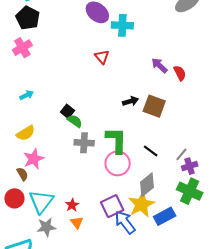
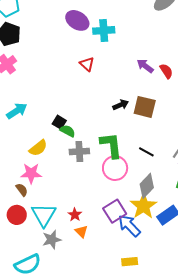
cyan arrow: (27, 95) -> (17, 111), size x1.5
yellow semicircle: (26, 133) -> (38, 148), moved
pink star: (34, 159) -> (31, 173), turned 30

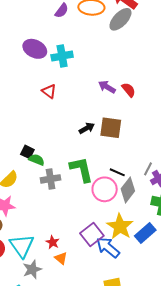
pink circle: (115, 168) -> (105, 189), moved
gray diamond: (147, 186) -> (128, 190), moved

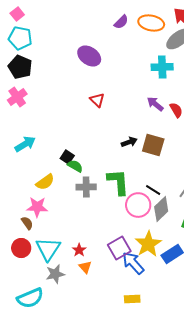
cyan cross: (62, 56) -> (162, 67), moved

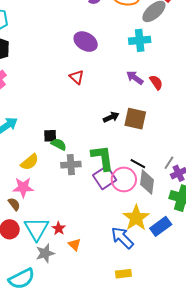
purple ellipse: (89, 56) -> (86, 42), moved
black square: (67, 157) -> (50, 136), turned -32
gray diamond: (161, 209) -> (147, 182), turned -35
purple square: (119, 248) -> (105, 178), moved
red star: (79, 250) -> (59, 228), moved

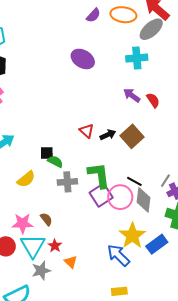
red triangle: (77, 77) -> (87, 131), moved
brown square: (135, 119) -> (132, 136), turned 35
pink star: (23, 187) -> (23, 223), moved
brown semicircle: (14, 204) -> (46, 219), moved

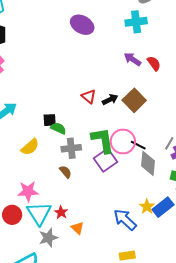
pink circle: (120, 197) -> (123, 141), moved
brown semicircle: (46, 219) -> (65, 172), moved
yellow star: (132, 236) -> (147, 207), moved, size x0.6

